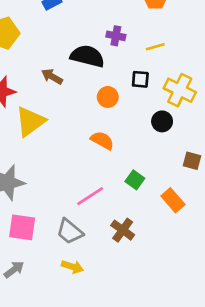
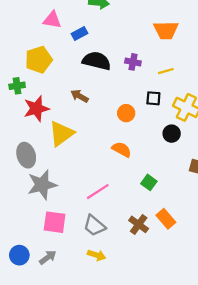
black semicircle: (87, 56) -> (97, 61), moved
pink line: (90, 196) -> (98, 192), moved
orange rectangle: (173, 200) -> (166, 219), moved

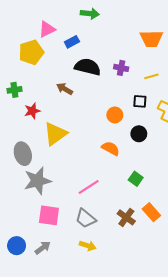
pink triangle: (52, 20) -> (47, 29), turned -36
yellow pentagon: (39, 60) -> (31, 52), moved
brown arrow: (80, 96) -> (65, 89), moved
red star: (36, 109) -> (32, 111), size x0.7
black circle: (172, 134) -> (139, 134), moved

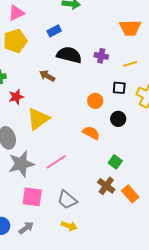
pink triangle: (47, 29) -> (16, 13), moved
pink line: (89, 187) -> (56, 162), moved
brown cross: (126, 217) -> (106, 186), moved

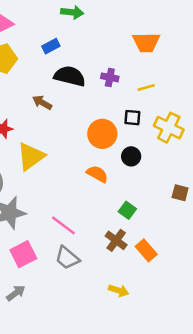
orange circle: (95, 101) -> (102, 134), size x1.5
pink line: (56, 162) -> (63, 225), moved, turned 70
pink square: (32, 197) -> (23, 254), turned -35
yellow arrow: (69, 226) -> (119, 291), moved

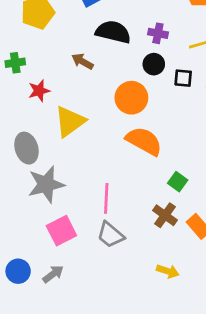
orange circle: (102, 134) -> (131, 98), moved
black circle: (131, 156) -> (154, 64), moved
orange semicircle: (97, 174) -> (144, 141), size x1.5
pink line: (63, 225) -> (106, 198), turned 56

